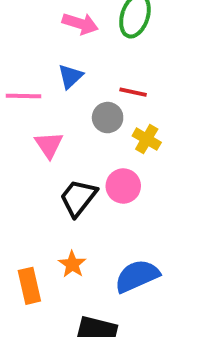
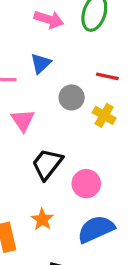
red line: (133, 92) -> (107, 76), moved
pink circle: (123, 186) -> (86, 184), moved

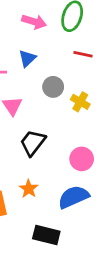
red line: (107, 76) -> (83, 54), moved
pink circle: (86, 184) -> (82, 159), moved

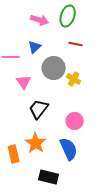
gray circle: (53, 87) -> (54, 68), size x1.5
orange star: (29, 189) -> (36, 143), size x1.5
blue semicircle: (73, 197) -> (69, 149), turned 90

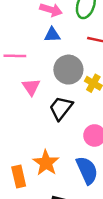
blue triangle: (35, 47) -> (52, 35), moved, turned 40
black trapezoid: (39, 109) -> (61, 108), moved

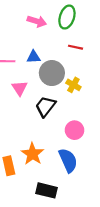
blue triangle: (52, 35) -> (34, 57), moved

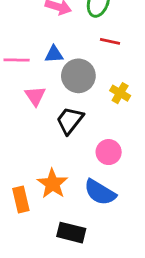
yellow cross: (73, 85) -> (120, 93), moved
blue semicircle: (68, 160) -> (100, 192), turned 145

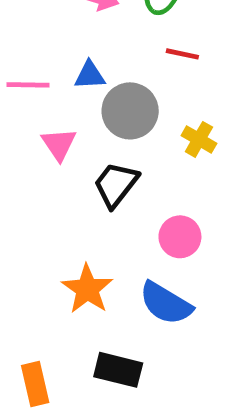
orange rectangle: (21, 200) -> (35, 384), moved

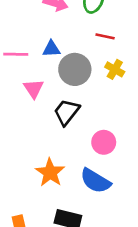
yellow cross: (199, 139) -> (115, 69), moved

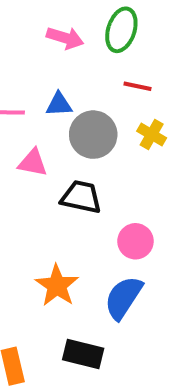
pink triangle: (34, 89) -> (33, 163), turned -45
black trapezoid: (67, 112) -> (81, 197), turned 64
blue semicircle: (95, 181) -> (123, 298), turned 92

